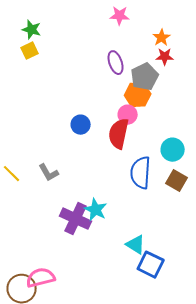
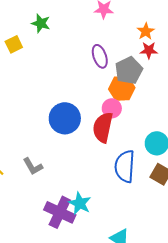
green star: (32, 30) -> (41, 23), moved
blue circle: (81, 125) -> (65, 118), size x1.6

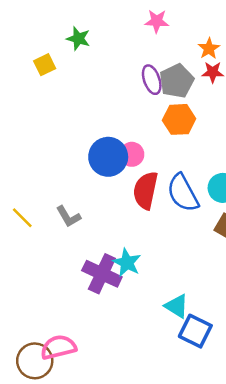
gray pentagon: (129, 70) -> (177, 81), moved
pink circle: (112, 108) -> (132, 154), moved
red semicircle: (103, 127) -> (145, 190), moved
blue semicircle: (125, 166) -> (183, 193), moved, turned -32

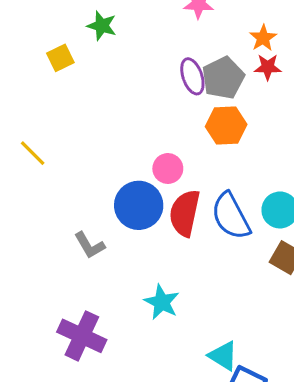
blue circle: (108, 157) -> (139, 205), moved
yellow line: (22, 218) -> (33, 153), moved
purple cross: (102, 274) -> (82, 336), moved

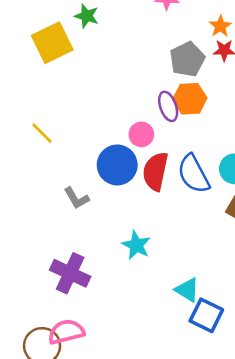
yellow square: (60, 58) -> (52, 43), size x1.8
purple ellipse: (192, 76) -> (168, 106), moved
yellow line: (33, 153) -> (42, 133), moved

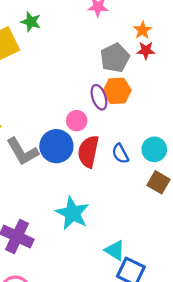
blue semicircle: (194, 174) -> (120, 154), size x0.6
gray L-shape: (76, 198) -> (22, 151), moved, size x1.5
cyan star: (136, 245) -> (72, 213), size x1.4

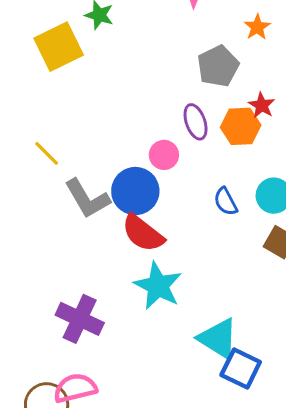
red star: (146, 50) -> (262, 105), moved, turned 30
orange hexagon: (117, 91) -> (241, 126), moved
red semicircle: (88, 151) -> (143, 233), moved, turned -64
cyan triangle: (115, 250) -> (218, 338), size x1.4

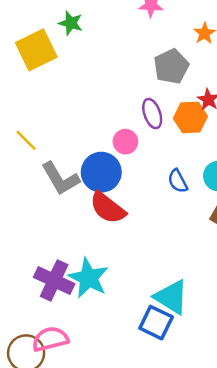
cyan star: (158, 286) -> (88, 278), moved
blue square: (241, 369) -> (156, 323), moved

